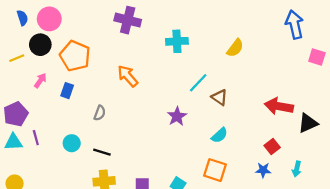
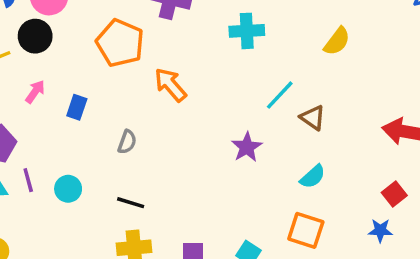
orange pentagon: (75, 56) -> (120, 43), moved
cyan circle: (72, 143) -> (68, 189), moved

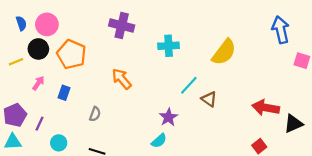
yellow semicircle: (337, 41) -> (224, 52), size x1.5
orange pentagon: (120, 43) -> (71, 54), moved
cyan semicircle: (313, 177) -> (159, 141), moved
purple line: (28, 180) -> (39, 124), moved, turned 40

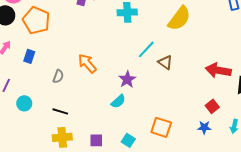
orange arrow: (122, 79) -> (87, 63), moved

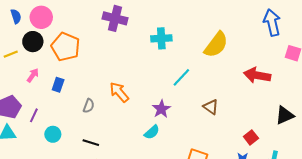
brown triangle: (165, 62) -> (211, 107), moved
red arrow: (218, 70) -> (257, 75), moved

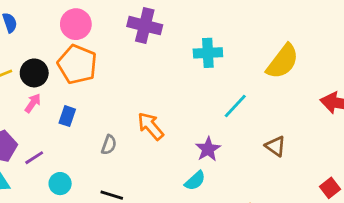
pink circle: (41, 17) -> (76, 24), moved
black circle: (33, 42) -> (34, 73), moved
purple line: (34, 115) -> (34, 158), turned 32

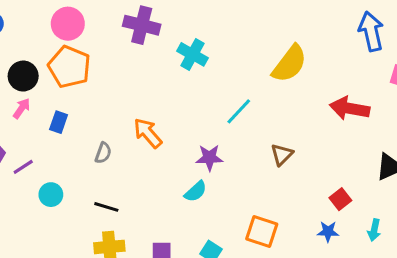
cyan cross: (208, 53) -> (192, 54), moved, turned 32
brown triangle: (275, 146) -> (282, 155), turned 40
purple star: (208, 149) -> (209, 158), turned 30

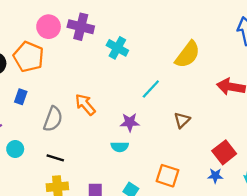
pink circle: (68, 24) -> (49, 27), moved
gray semicircle: (103, 153) -> (53, 119), size x1.6
cyan semicircle: (196, 191) -> (120, 147), turned 42
red square: (340, 199) -> (224, 152), size x1.5

